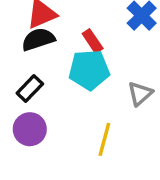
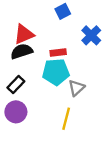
red rectangle: (93, 41) -> (58, 53), turned -63
gray triangle: (140, 94) -> (76, 88), moved

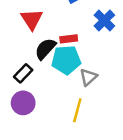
red triangle: (24, 34) -> (32, 19), turned -40
black semicircle: (22, 51) -> (45, 49), moved, turned -30

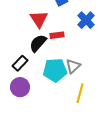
red triangle: (32, 19) -> (39, 19), moved
cyan pentagon: (66, 60) -> (55, 70), moved
yellow line: (77, 110) -> (80, 93), moved

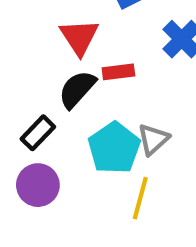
cyan pentagon: (55, 70) -> (114, 148), turned -30
yellow line: (80, 93) -> (140, 198), moved

